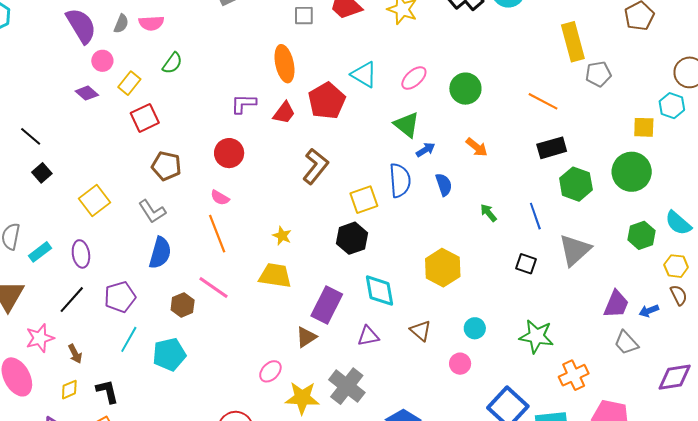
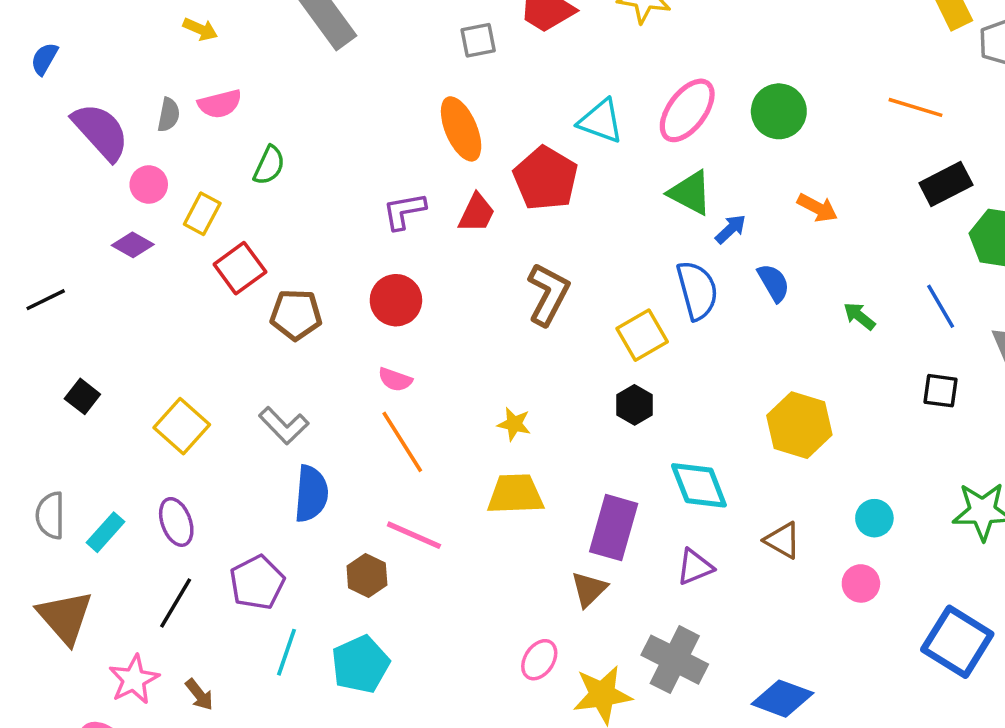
pink ellipse: (414, 78) -> (687, 110), size x1.4
black line: (31, 136) -> (46, 300), moved, turned -55
brown pentagon: (166, 166) -> (296, 315), moved
black hexagon: (352, 238) -> (635, 405), size x0.7

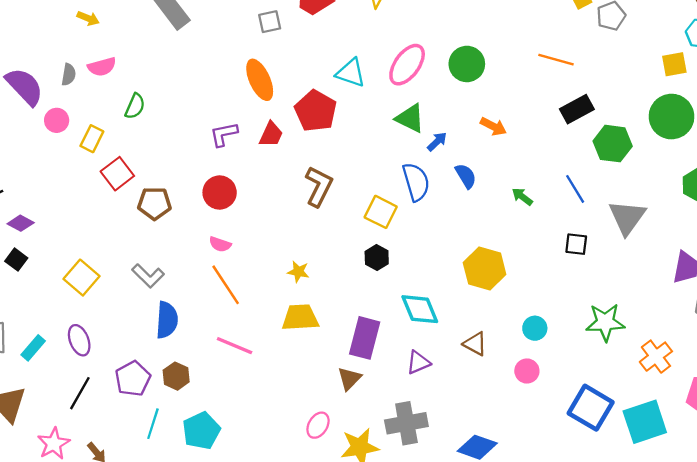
purple diamond: (133, 245) -> (21, 223), moved
yellow square: (642, 335) -> (381, 212), turned -32
brown hexagon: (367, 575) -> (176, 376), moved
gray cross: (675, 660) -> (406, 423), turned -36

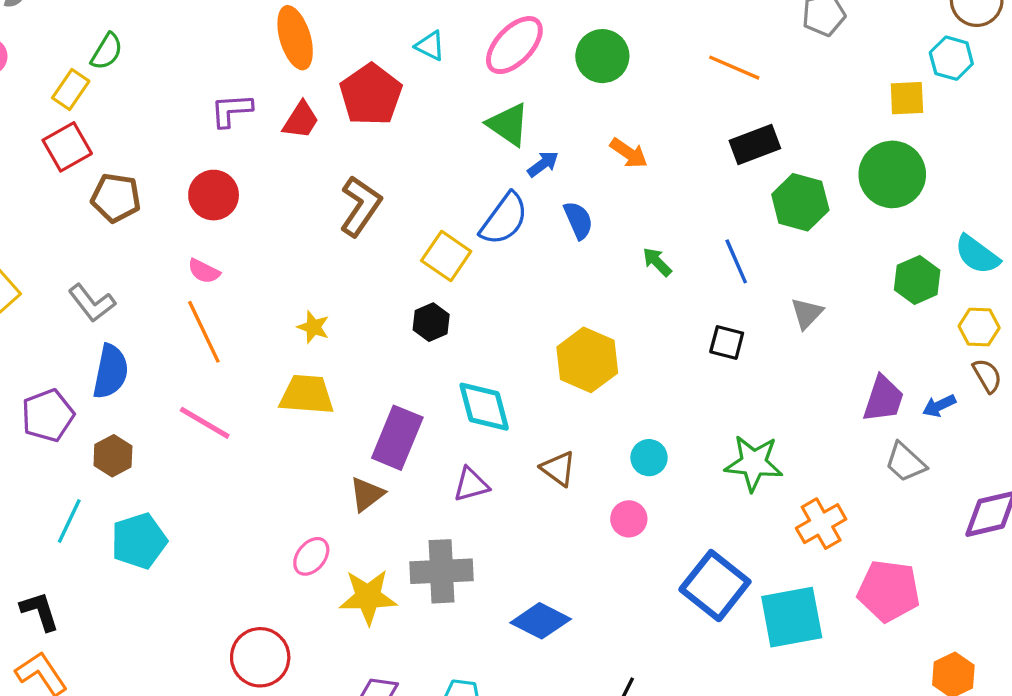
cyan triangle: (351, 73) -> (430, 46), size x0.7
yellow rectangle: (92, 139) -> (71, 89), moved
blue semicircle: (416, 182) -> (504, 219), turned 45
gray triangle: (627, 217) -> (807, 313), size x0.6
purple pentagon: (133, 379) -> (48, 415), moved

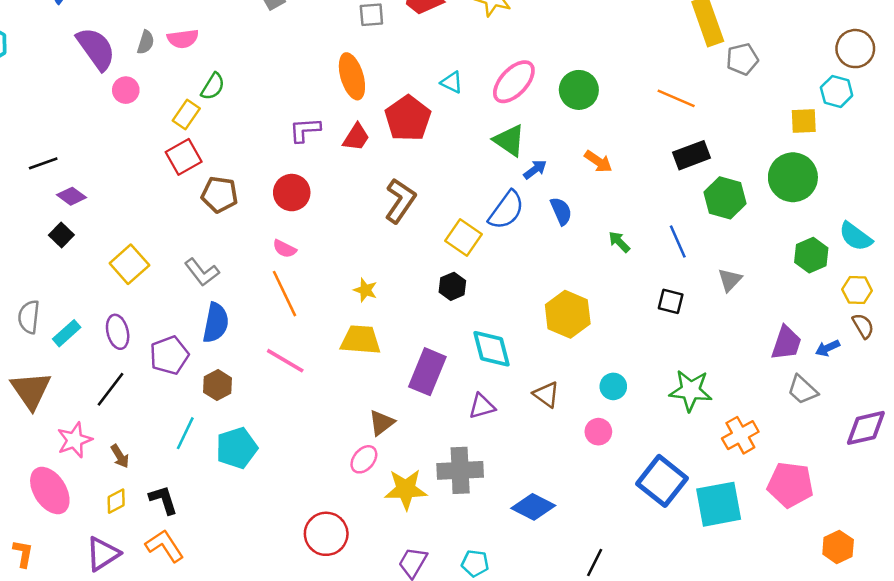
brown triangle: (367, 494) -> (382, 423), moved

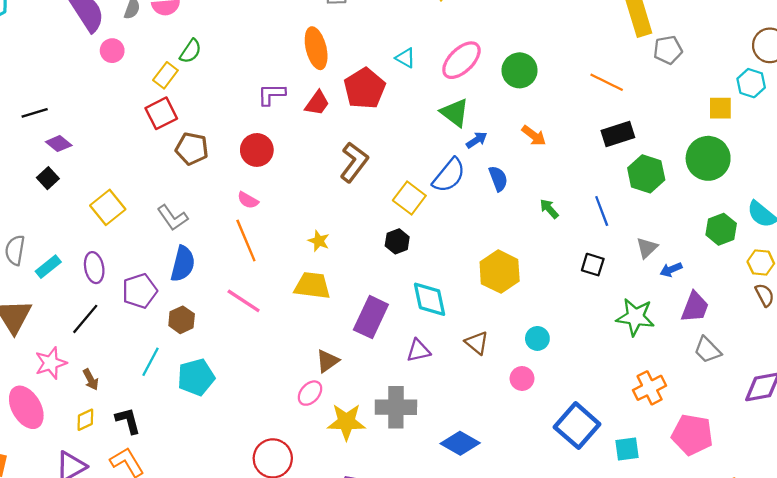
blue arrow: (828, 348) -> (671, 270), moved
green star: (691, 390) -> (635, 317), moved
cyan square: (719, 504) -> (627, 449), size x0.6

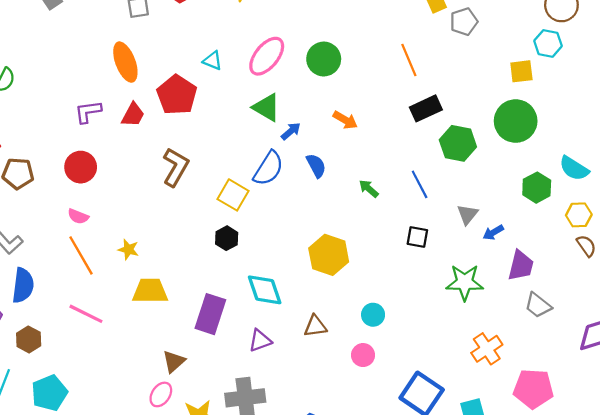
orange line: (607, 82) -> (409, 60), turned 48
yellow star: (319, 241) -> (128, 249), moved
brown triangle: (477, 343) -> (315, 326), turned -40

